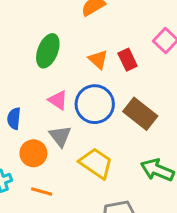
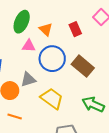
orange triangle: (98, 59) -> (46, 29), moved
pink triangle: (58, 100) -> (29, 46), moved, turned -32
gray triangle: (60, 136) -> (28, 79), turned 49

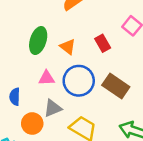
pink triangle: (29, 46) -> (47, 78), moved

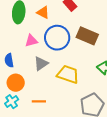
orange circle: (32, 124) -> (16, 83), moved

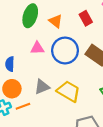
gray triangle: (41, 63) -> (42, 87), moved
orange line: (39, 101) -> (23, 106), moved, turned -32

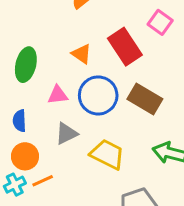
green ellipse: (30, 16) -> (26, 65), moved
red rectangle: (86, 18) -> (125, 47), size x1.6
gray triangle: (42, 87) -> (66, 134), moved

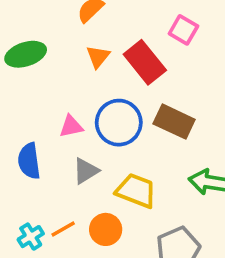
orange triangle: (82, 54) -> (98, 57), moved, turned 40
green ellipse: (26, 65) -> (26, 54), moved, turned 64
blue semicircle: (19, 121) -> (29, 161), size x1.4
orange circle: (25, 156) -> (106, 229), moved

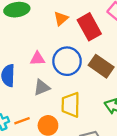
yellow trapezoid: (136, 191) -> (71, 105), turned -120

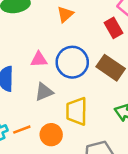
red rectangle: (89, 27) -> (114, 28), moved, size x0.7

